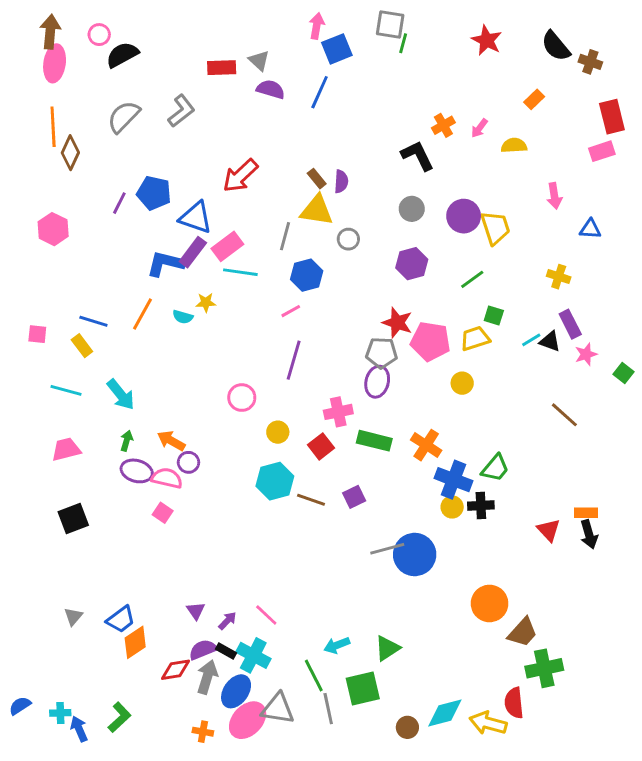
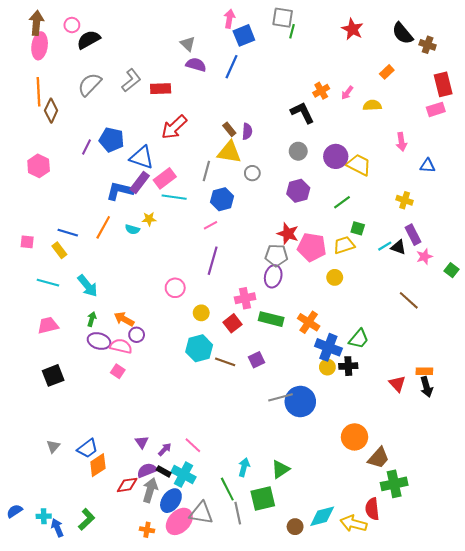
red rectangle: (222, 68) -> (161, 89), moved
yellow trapezoid: (495, 228) -> (359, 165), turned -45
cyan arrow: (337, 645) -> (244, 467), turned 126

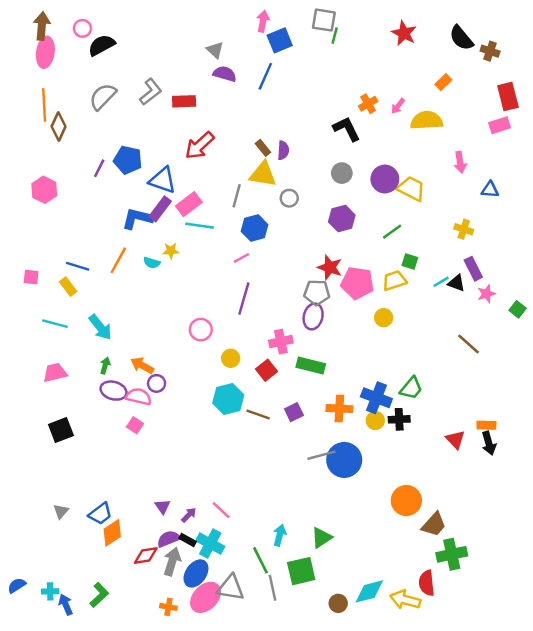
yellow semicircle: (372, 105) -> (427, 120), size x1.5
orange cross: (309, 322) -> (339, 409), moved, turned -30

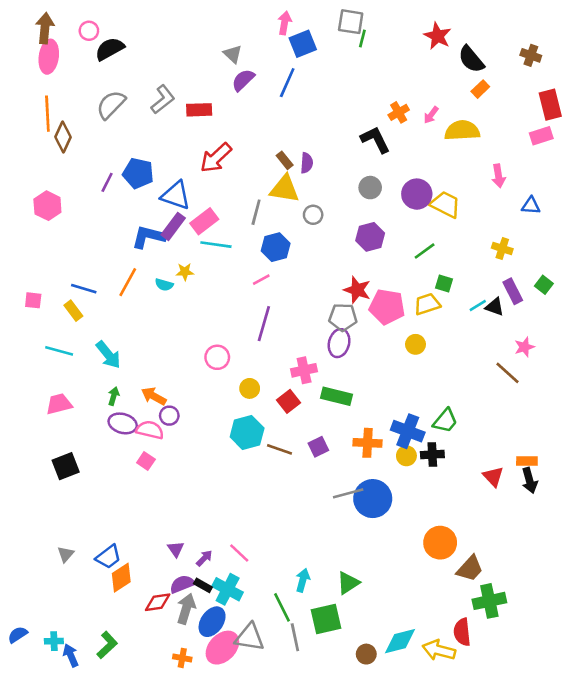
black semicircle: (461, 38) -> (471, 59), moved
purple semicircle: (225, 74) -> (243, 80), turned -60
pink star: (486, 294) -> (524, 347), moved
green square: (518, 309) -> (544, 285), moved

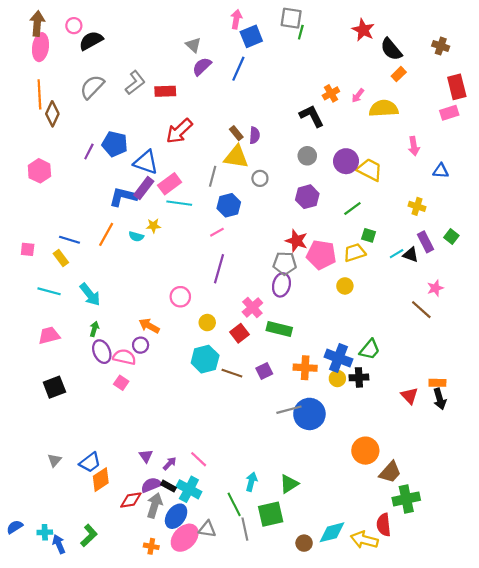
pink cross: (304, 370) -> (252, 307), turned -30
orange arrow: (154, 396) -> (149, 326), moved
purple ellipse: (123, 423) -> (102, 352), turned 50
gray triangle: (250, 637) -> (207, 529), size x0.7

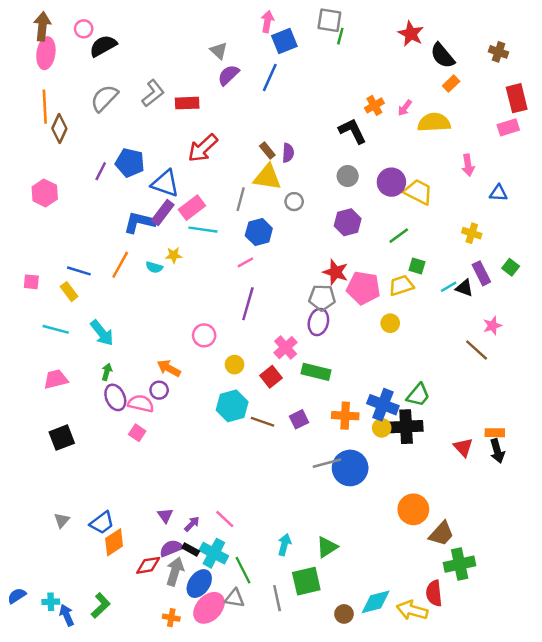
black cross: (359, 377) -> (406, 427), size x1.5
green line: (234, 504) -> (243, 570), moved

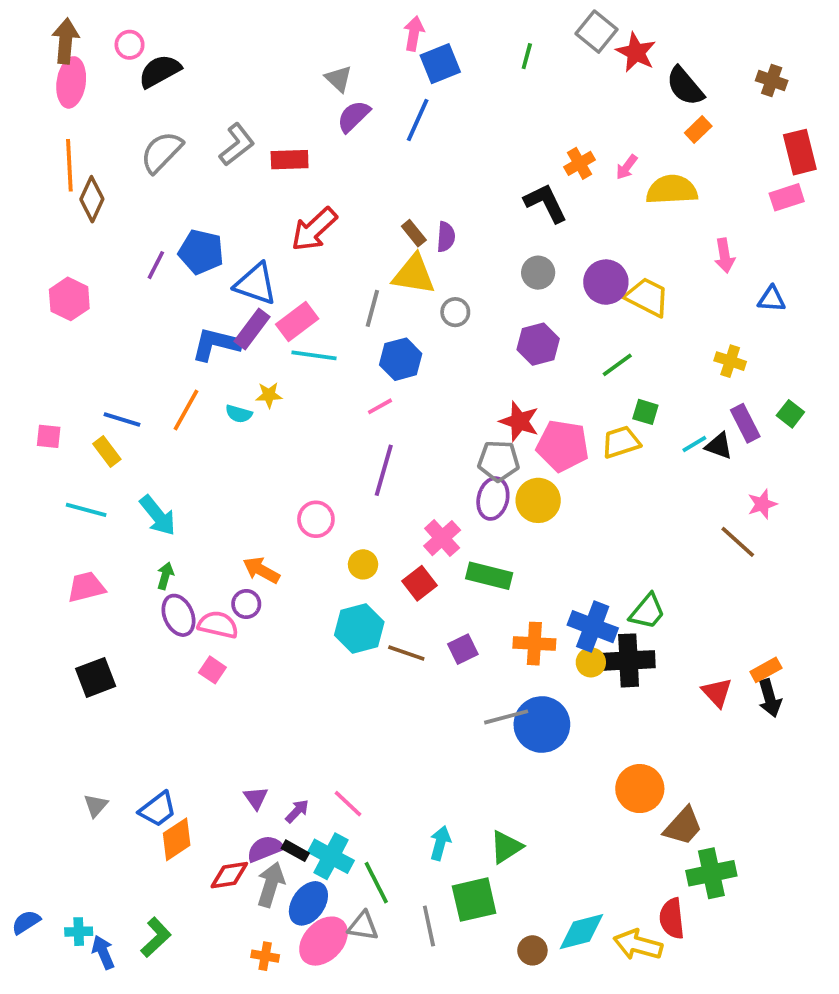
gray square: (329, 20) -> (596, 32), moved, turned 30
yellow circle: (390, 323) -> (538, 500), moved, size x1.5
orange rectangle: (495, 433) -> (766, 670), turned -30

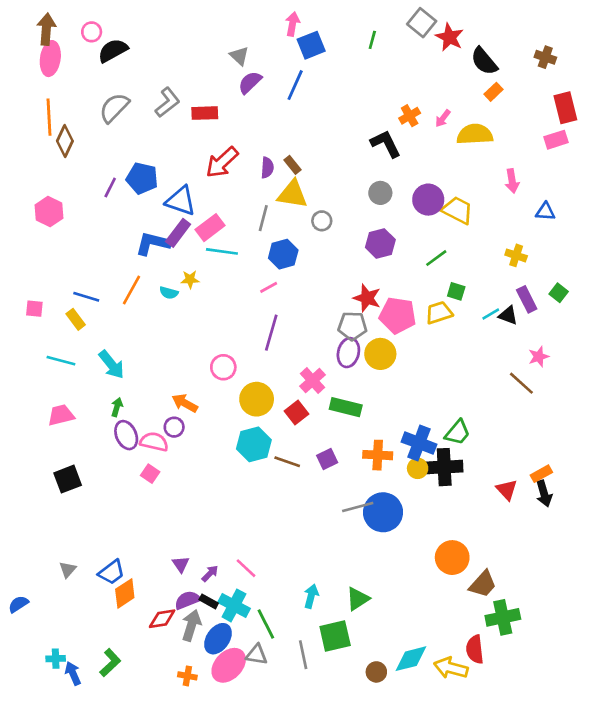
purple semicircle: (446, 237) -> (267, 168), moved
yellow circle: (363, 564) -> (257, 399), size x1.6
blue semicircle: (26, 922) -> (18, 604), moved

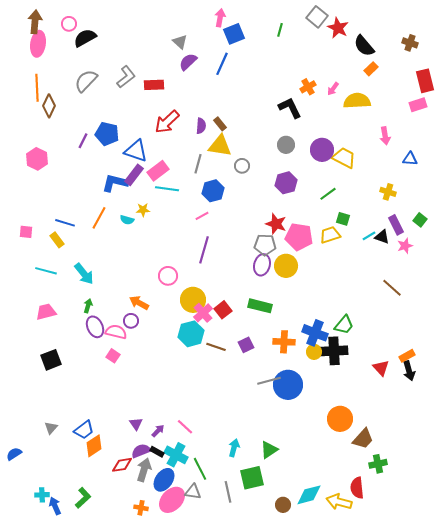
pink star: (539, 357) -> (405, 246), moved
pink cross: (312, 381) -> (203, 313), moved
green cross: (503, 617) -> (378, 464), size x0.7

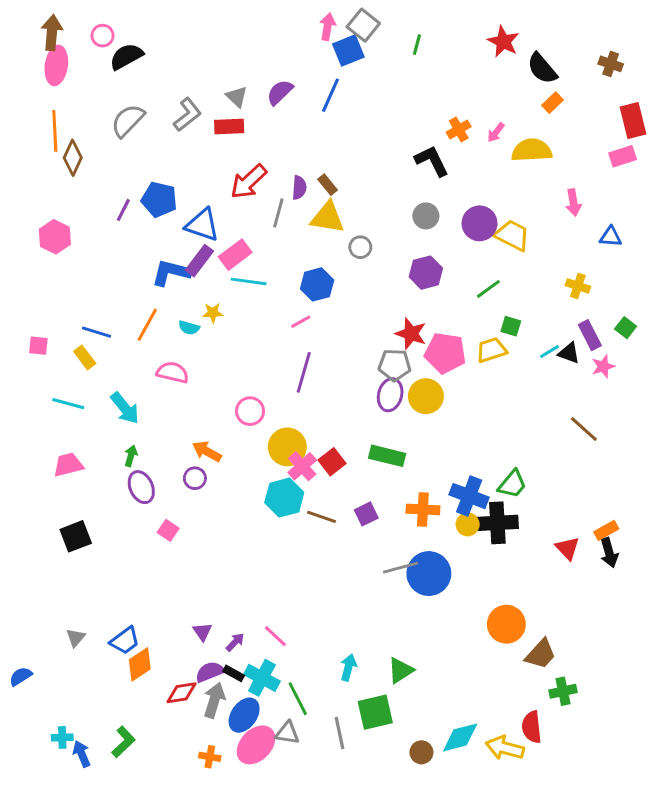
gray square: (317, 17) -> (363, 25), moved
gray triangle: (180, 42) -> (237, 97), moved
gray line: (198, 164) -> (278, 213), moved
pink semicircle: (116, 332) -> (173, 372), moved

